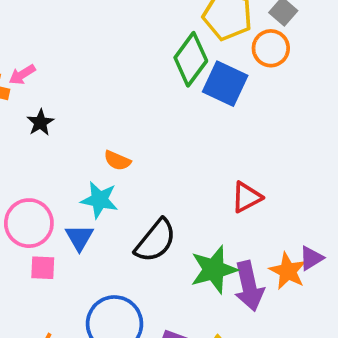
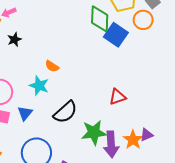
green diamond: (191, 59) -> (100, 19), turned -44
blue triangle: (79, 238) -> (25, 113), moved

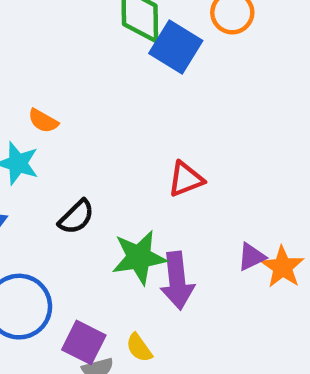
black semicircle: (65, 112) -> (76, 217), size x0.7
orange star: (133, 140) -> (283, 267), moved

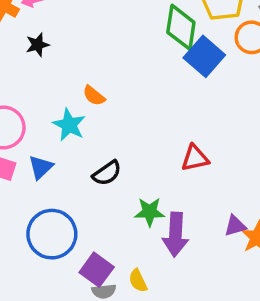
green star: (139, 257) -> (149, 212), size x0.7

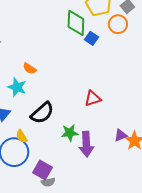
blue square: (204, 56) -> (91, 38), size x0.6
black semicircle: (107, 173) -> (42, 113), size x1.4
yellow semicircle: (138, 281) -> (22, 136), moved

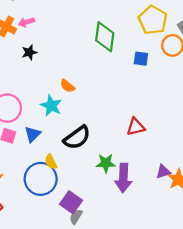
green diamond: (76, 23) -> (105, 37), moved
blue square: (91, 38) -> (141, 59), turned -32
gray semicircle: (48, 182) -> (76, 217), turned 128

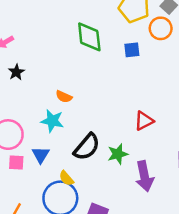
green star: (106, 163) -> (118, 154), moved

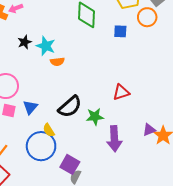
black star: (16, 72) -> (25, 42), moved
orange semicircle: (64, 97) -> (57, 62), turned -40
cyan star: (52, 121) -> (46, 46), moved

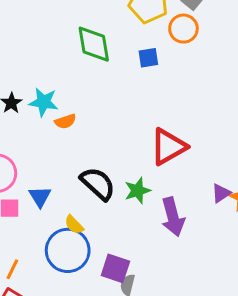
red triangle: (121, 92) -> (168, 147), size x1.5
black semicircle: (70, 107) -> (98, 184), turned -85

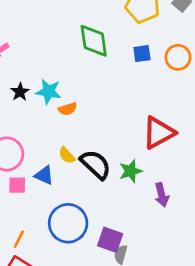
orange circle: (183, 29) -> (178, 57), moved
blue triangle: (40, 197) -> (44, 175), turned -35
purple arrow: (173, 217) -> (162, 195), size x0.7
yellow semicircle: (74, 225) -> (67, 155), moved

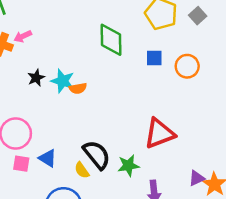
orange semicircle: (68, 109) -> (78, 88), moved
yellow semicircle: (67, 155) -> (82, 170), moved

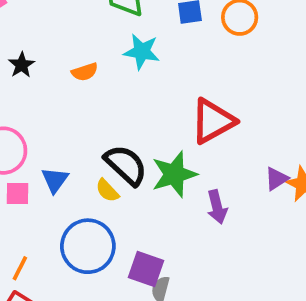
cyan star: (63, 81) -> (142, 52), moved
blue triangle: (48, 158) -> (55, 180), turned 42
green star: (128, 166) -> (174, 174), size x1.4

